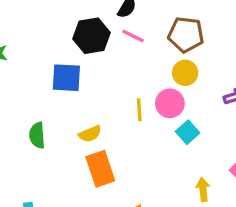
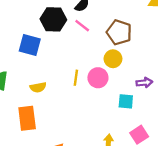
cyan square: (188, 132) -> (126, 101), moved, turned 35
orange rectangle: (100, 169) -> (27, 118), moved

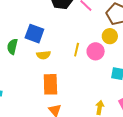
blue square: (30, 45) -> (34, 34), moved
orange rectangle: (27, 118) -> (50, 84), moved

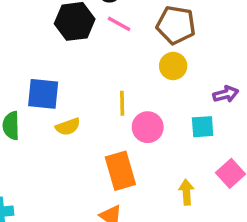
pink circle: (96, 51) -> (148, 127), moved
orange rectangle: (50, 84) -> (120, 171), moved

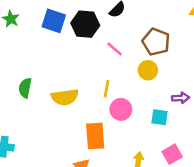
pink line: (119, 24) -> (114, 49), moved
blue square: (43, 94) -> (54, 21), moved
yellow semicircle: (68, 127) -> (65, 97), size x1.5

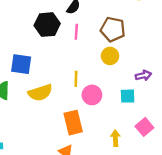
blue square: (54, 21) -> (21, 64), moved
pink line: (114, 49) -> (76, 32), moved, turned 63

